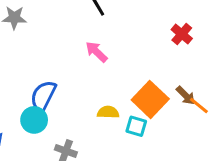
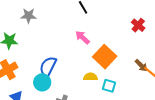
orange square: (150, 99) -> (105, 57), moved

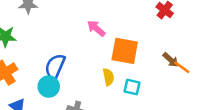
orange square: (105, 57) -> (125, 51), turned -30
yellow semicircle: (91, 77) -> (108, 77), turned 80

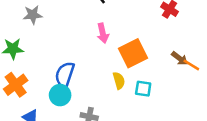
pink arrow: (96, 28) -> (103, 33), turned -138
orange square: (125, 51) -> (133, 53), turned -32

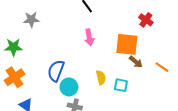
orange square: (133, 53) -> (127, 44), moved, turned 30
brown arrow: (180, 58) -> (136, 62), moved
cyan circle: (60, 95) -> (69, 87), moved

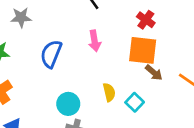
red cross: (146, 20) -> (146, 20), moved
blue semicircle: (56, 71) -> (51, 54), moved
cyan square: (121, 85) -> (135, 102), turned 32

